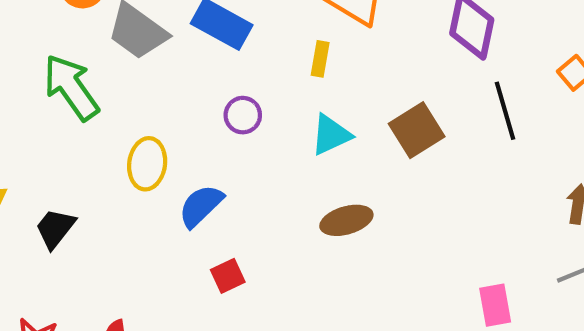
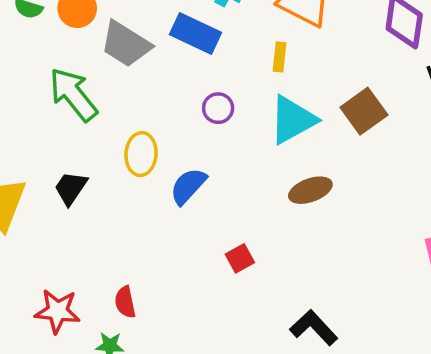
cyan triangle: (331, 135) -> (293, 120), size x1.4
black trapezoid: (55, 228) -> (71, 188), moved
red square: (228, 276) -> (240, 258), moved

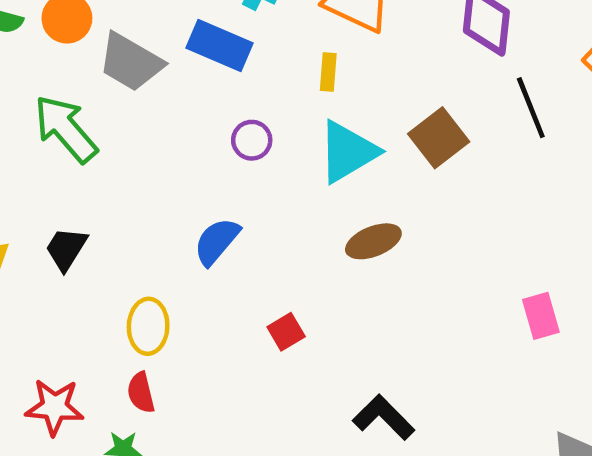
yellow ellipse: (141, 154) -> (148, 326), moved

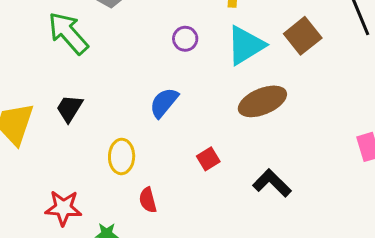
brown ellipse: (373, 241) -> (262, 101), size x1.4
red semicircle: (141, 393) -> (148, 200), moved
black L-shape: (384, 417) -> (272, 183), moved

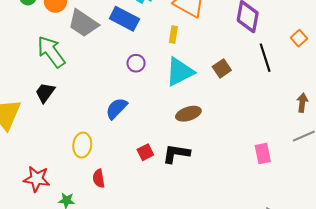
brown square: (303, 36) -> (222, 68), size x0.7
brown ellipse: (262, 101) -> (188, 114), size x0.7
black trapezoid: (69, 108) -> (45, 93), moved
black L-shape: (272, 183) -> (176, 154), moved, turned -40

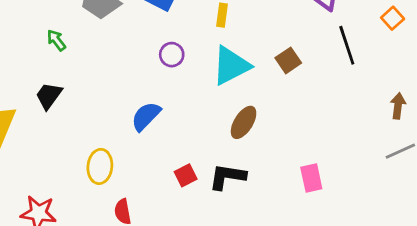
green arrow: (51, 52) -> (56, 40), size x0.5
brown ellipse: (188, 114) -> (244, 122), turned -40
pink rectangle: (263, 154) -> (311, 178), moved

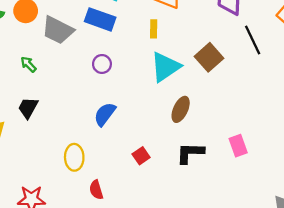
purple circle: (172, 55) -> (102, 64), moved
brown square: (288, 60) -> (209, 57), size x1.4
black L-shape: (227, 177) -> (190, 153), moved

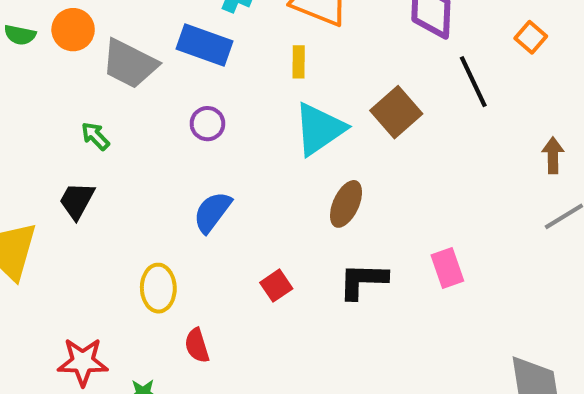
green arrow: (28, 64) -> (95, 136), moved

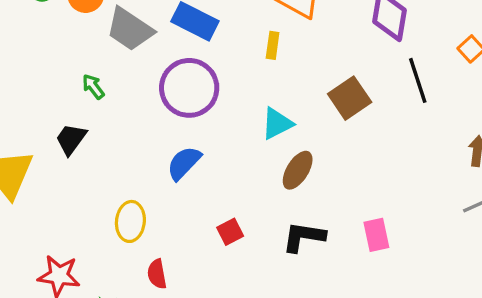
purple circle: (207, 124) -> (189, 88), size x2.0
cyan triangle: (319, 129) -> (277, 124), moved, size x0.7

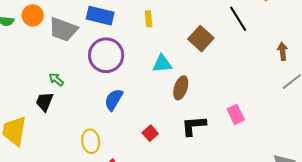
green arrow: (93, 87) -> (56, 79), moved
cyan triangle: (277, 124) -> (162, 64), turned 35

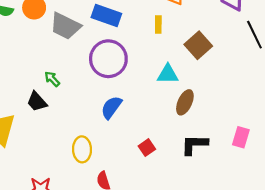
brown square: (201, 39) -> (198, 45), moved
black trapezoid: (44, 102) -> (37, 102), turned -70
pink rectangle: (236, 114) -> (241, 137), turned 36

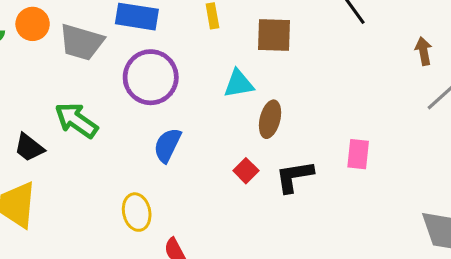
brown square: (198, 45) -> (274, 35), turned -36
green arrow: (52, 79) -> (76, 120), size x1.8
black trapezoid: (37, 102) -> (29, 148), moved
red square: (147, 148) -> (246, 171), moved

